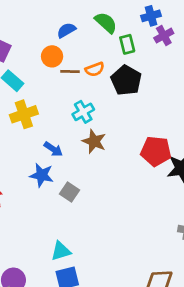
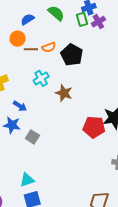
green rectangle: (127, 44) -> (82, 19), moved
brown star: (94, 141) -> (64, 93), moved
red pentagon: (156, 151) -> (94, 127), moved

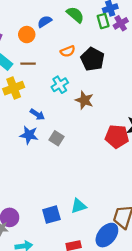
orange circle: (18, 39) -> (27, 35), moved
brown line: (31, 49) -> (28, 64), moved
gray square: (32, 137) -> (56, 138), moved
cyan triangle: (27, 180) -> (79, 206), moved

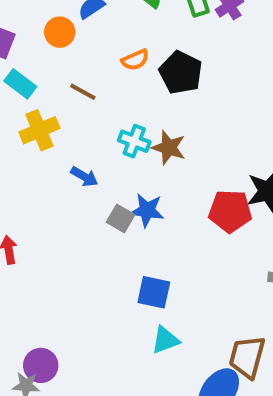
brown line: (28, 64) -> (83, 92), moved, turned 32
cyan cross: (60, 85) -> (134, 141), moved, turned -35
blue star: (29, 135) -> (147, 210), moved
blue square: (51, 215) -> (154, 292), moved, turned 30

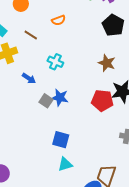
black pentagon: (181, 73) -> (113, 25), moved
brown star: (169, 148) -> (107, 63), moved

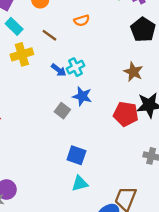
cyan cross: (55, 62) -> (75, 67), turned 35
blue arrow: (29, 78) -> (59, 70), moved
blue star: (60, 98) -> (82, 96), moved

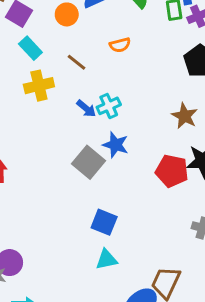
gray square: (62, 111) -> (88, 162), size x1.5

